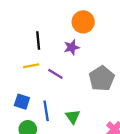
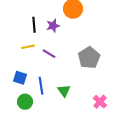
purple star: (72, 47) -> (53, 26), moved

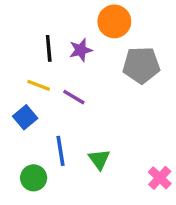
yellow line: (28, 47) -> (39, 85), turned 32
gray pentagon: (89, 58) -> (141, 65), moved, turned 30
blue square: (20, 78) -> (25, 117), moved, turned 32

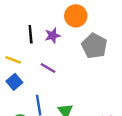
gray pentagon: (141, 65) -> (94, 46), turned 30
yellow line: (39, 85) -> (13, 60), moved

